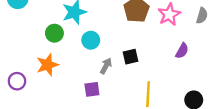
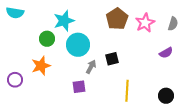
cyan circle: (91, 40) -> (78, 45), size x1.5
purple semicircle: (182, 51) -> (166, 53), moved, turned 32

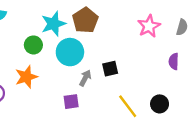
brown pentagon: (117, 19) -> (85, 20), moved
purple semicircle: (166, 53) -> (174, 61), turned 120
yellow line: (127, 91) -> (128, 106), turned -40
black circle: (166, 96) -> (160, 104), moved

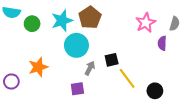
green circle: (33, 45) -> (32, 24), moved
purple semicircle: (174, 61) -> (162, 43), moved
yellow line: (128, 106) -> (127, 78), moved

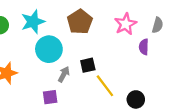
brown pentagon: (90, 17) -> (80, 22), moved

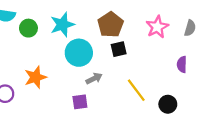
purple semicircle: (144, 47) -> (182, 64), moved
black square: (88, 65) -> (119, 49), moved
gray arrow: (64, 74) -> (94, 78), turned 35

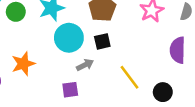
black square: (119, 49) -> (102, 41), moved
purple semicircle: (182, 64) -> (178, 50), size x1.5

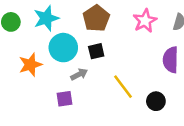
orange star: (23, 64) -> (30, 65), moved

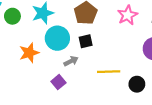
yellow line: (123, 87) -> (109, 72), turned -55
purple square: (64, 99) -> (58, 82), turned -32

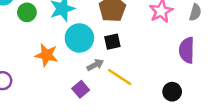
orange star: (29, 53) -> (46, 55), turned 30
yellow line: (109, 72) -> (120, 77), moved, turned 35

